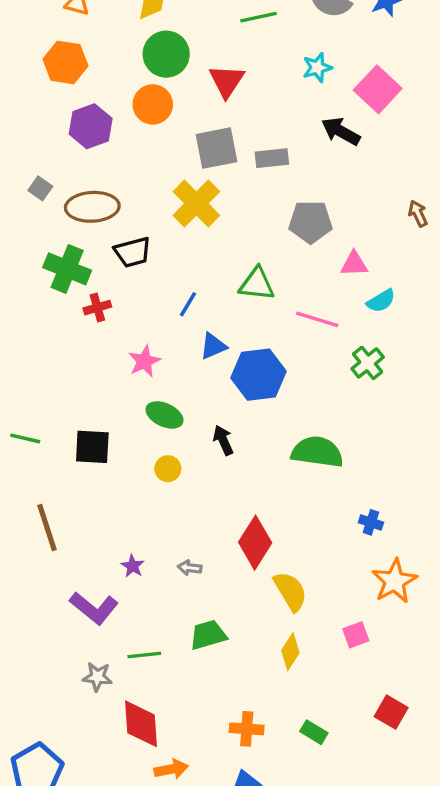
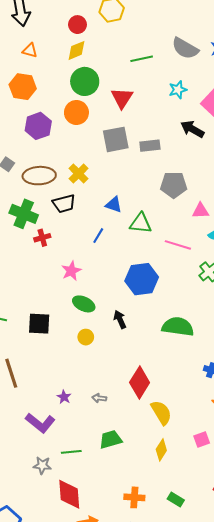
yellow cross: (196, 203) -> (79, 174), moved, size x0.7
blue triangle: (213, 346) -> (114, 205), moved, turned 42

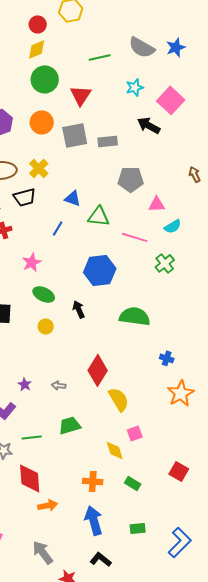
orange circle: (76, 112) -> (42, 122), moved
pink square: (202, 439) -> (135, 433), moved
yellow diamond: (161, 450) -> (115, 450), moved, turned -50

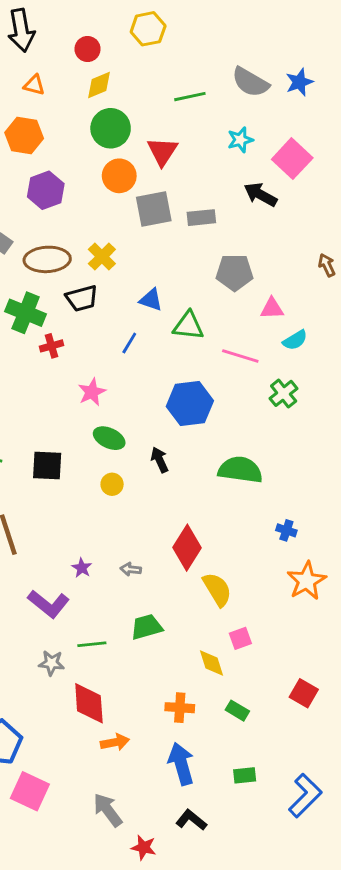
red circle: (38, 24) -> (88, 49), moved
orange circle: (42, 122) -> (119, 176), moved

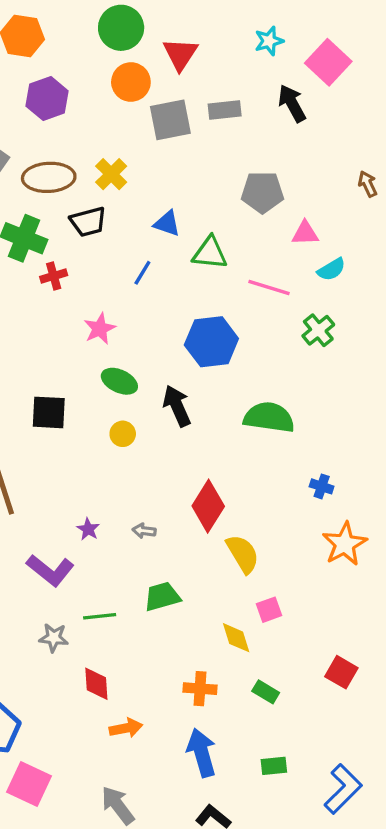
black arrow: (260, 195) -> (292, 103), turned 32
gray rectangle: (201, 218) -> (225, 110), moved
black arrow: (160, 460) -> (177, 406), size x1.4
red diamond: (89, 703) -> (96, 684), size x0.7

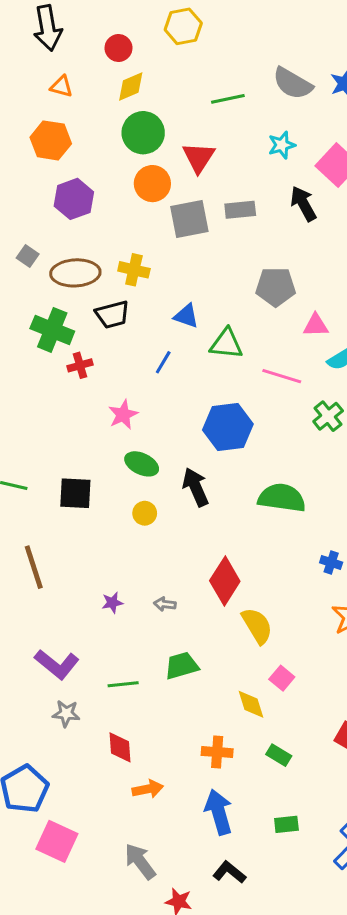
yellow cross: (111, 174) -> (134, 270), turned -32
purple star: (88, 529) -> (112, 603), turned 30
purple L-shape: (50, 570) -> (57, 664), moved
pink square: (269, 610) -> (282, 678), turned -30
gray star: (54, 638) -> (66, 714), moved

